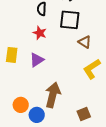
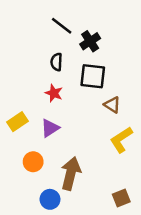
yellow rectangle: (12, 55) -> (18, 122), turned 49
orange circle: (21, 105) -> (33, 162), moved
brown square: (84, 114) -> (121, 198), moved

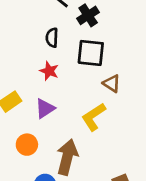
yellow L-shape: (121, 140) -> (94, 117), moved

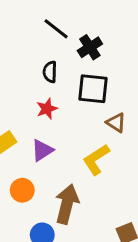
red star: (49, 71) -> (47, 109), turned 30

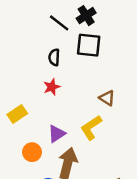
black cross: (90, 47) -> (86, 16), moved
black square: (93, 89) -> (89, 45), moved
purple triangle: (42, 150) -> (57, 134), moved

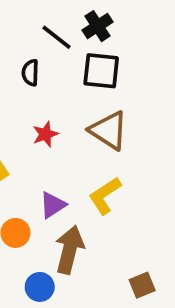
black semicircle: (54, 57) -> (30, 73), moved
brown triangle: (107, 98) -> (109, 130), moved, size x1.6

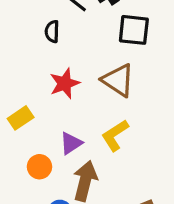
black square: (101, 71) -> (134, 30), moved
red star: (45, 134) -> (65, 83), size x1.4

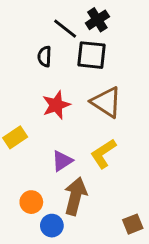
black square: (134, 30) -> (92, 55), moved
orange circle: (39, 167) -> (31, 202), moved

